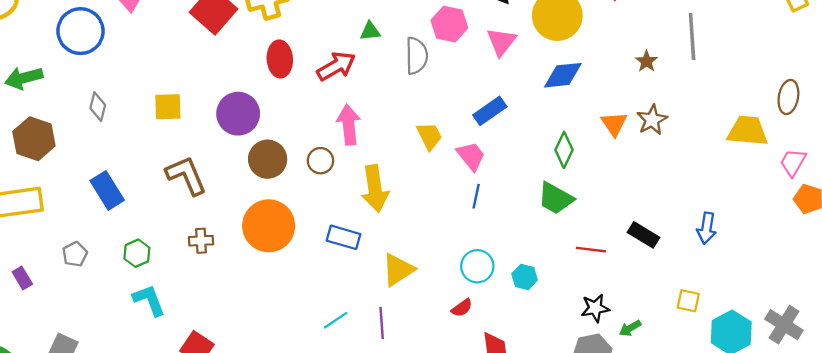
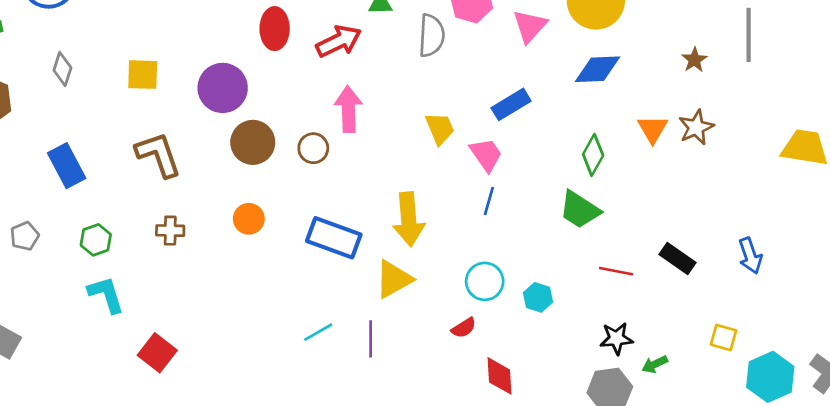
yellow arrow: (375, 189) -> (409, 219), moved
orange circle: (269, 226) -> (249, 219), size x0.5
blue arrow: (707, 228) -> (750, 256), turned -32
blue rectangle: (344, 237) -> (334, 238), size x1.4

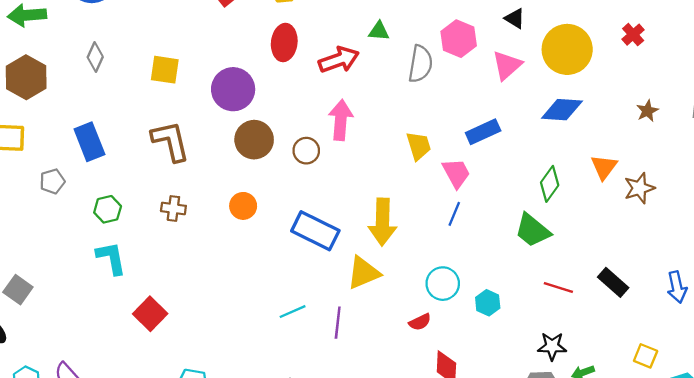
brown star: (696, 127) -> (639, 188), moved
gray pentagon: (25, 236) -> (52, 181), moved

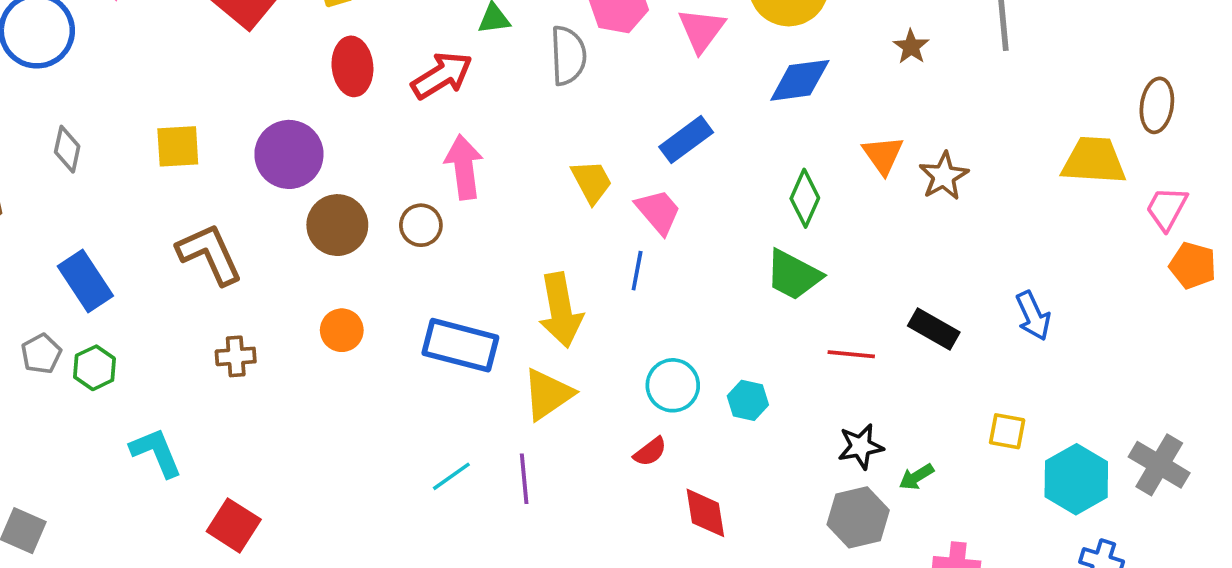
brown star: (647, 111) -> (911, 47), moved
green hexagon: (108, 209) -> (95, 368), moved
blue line: (454, 214) -> (637, 271), moved

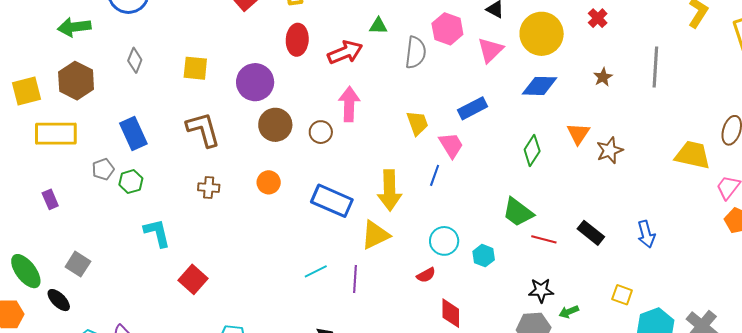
green trapezoid: (793, 275) -> (518, 212), moved

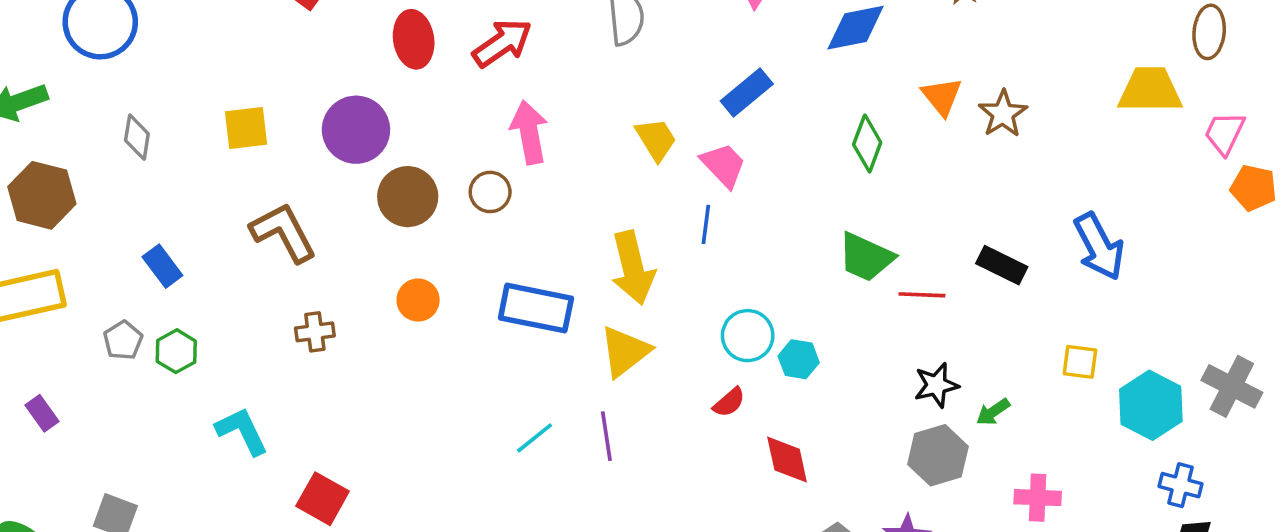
blue rectangle: (133, 134) -> (162, 266), size x0.7
blue arrow: (646, 234) -> (1099, 246), size x1.4
cyan hexagon: (484, 256) -> (799, 359), moved

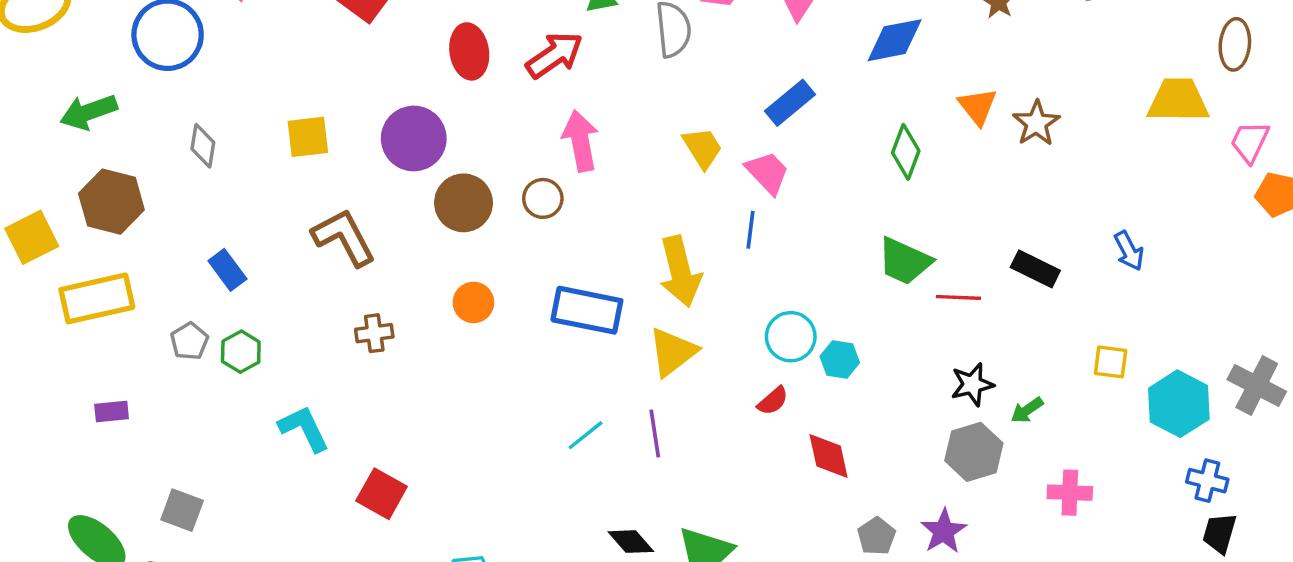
blue arrow: (1099, 246) -> (1129, 251), size x0.6
purple rectangle: (42, 413) -> (112, 411), turned -60

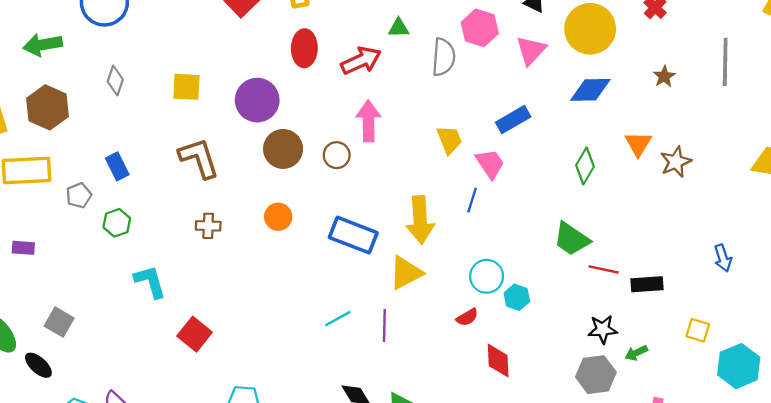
black rectangle: (1035, 269) -> (647, 284), moved, turned -40
gray pentagon: (189, 341) -> (79, 195), moved

